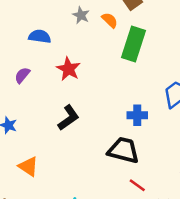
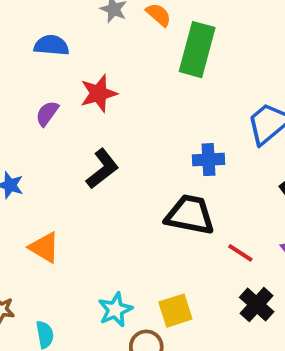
red star: (68, 69) -> (99, 93), turned 30
purple semicircle: (22, 75) -> (47, 113), moved
red line: (137, 185) -> (240, 253), moved

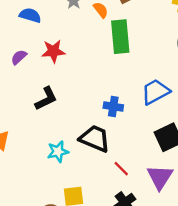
green rectangle: (197, 50) -> (120, 37), turned -32
cyan star: (115, 310) -> (58, 152), moved

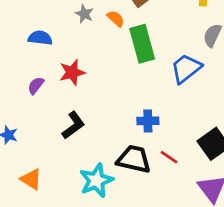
blue trapezoid: (155, 92) -> (186, 68), moved
cyan star: (58, 152) -> (96, 180), size x1.4
red line: (121, 169) -> (169, 157), moved

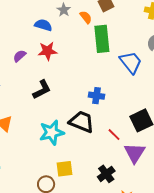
blue semicircle: (40, 38) -> (43, 25), moved
blue trapezoid: (186, 68) -> (131, 62), turned 80
red line: (169, 157) -> (114, 135), moved

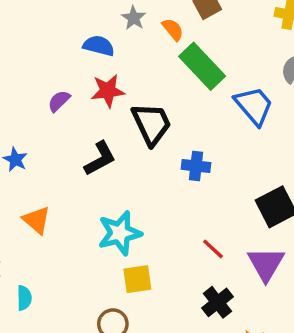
green rectangle: (102, 39) -> (202, 66), turned -36
black trapezoid: (82, 122) -> (151, 124), moved, turned 44
red line: (114, 135) -> (213, 249), moved
yellow square: (64, 169) -> (137, 279), moved

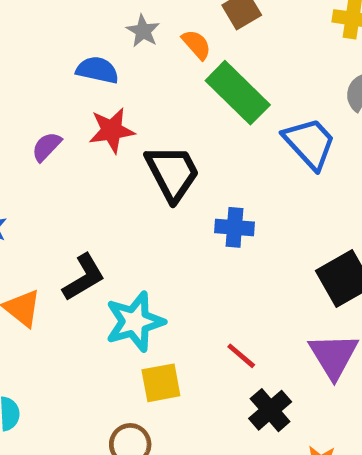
black L-shape: (100, 159) -> (84, 277), moved
red line: (213, 249) -> (241, 356), moved

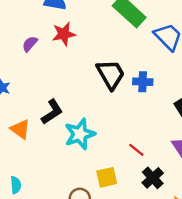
black trapezoid: (172, 173) -> (111, 74), moved
blue cross: (234, 227) -> (143, 82), moved
yellow square: (161, 383) -> (107, 177), moved

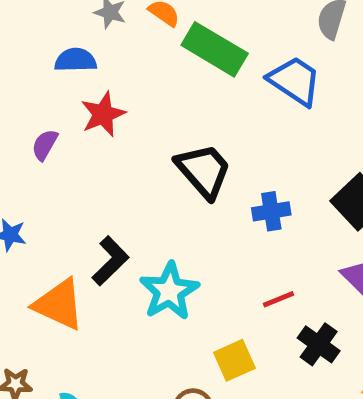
blue cross: (143, 82) -> (271, 211), moved
orange triangle: (20, 129) -> (59, 304), size x1.4
red line: (136, 150) -> (278, 299), turned -49

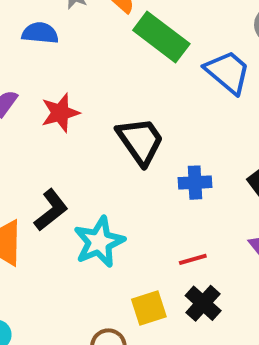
red star: (103, 114) -> (60, 113), moved
black cross: (319, 344) -> (203, 303), moved

